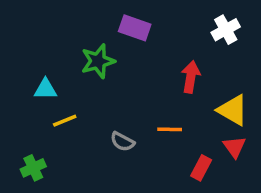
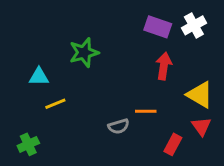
purple rectangle: (135, 28) -> (158, 27), moved
gray semicircle: (122, 142) -> (119, 126), moved, turned -45

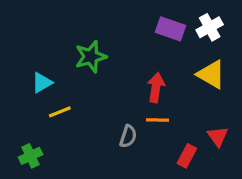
red arrow: (164, 66) -> (156, 88), moved
cyan triangle: (39, 77) -> (42, 83), turned -30
yellow triangle: (200, 95) -> (211, 74), moved
gray semicircle: (119, 126) -> (128, 136), turned -55

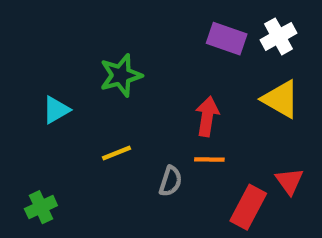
yellow line: (60, 112) -> (117, 153), moved
red rectangle: (187, 156) -> (248, 207), size x1.4

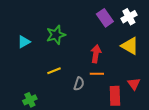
purple rectangle: (227, 39) -> (105, 18), turned 36
cyan triangle: (56, 110) -> (24, 42), moved
green cross: (41, 207) -> (30, 100), moved
red rectangle: (248, 207) -> (115, 96), turned -30

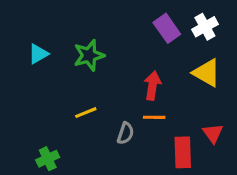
cyan triangle: (24, 42) -> (38, 54), moved

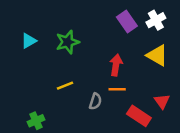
red rectangle: (183, 152) -> (139, 116), turned -55

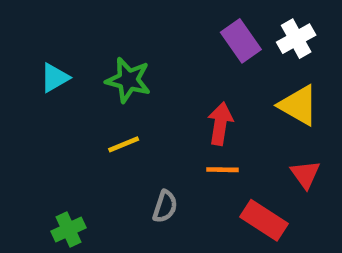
green star: (67, 42) -> (128, 80), turned 30
yellow line: (65, 86) -> (124, 144), moved
gray semicircle: (95, 101) -> (165, 206), moved
red triangle: (162, 101) -> (305, 174), moved

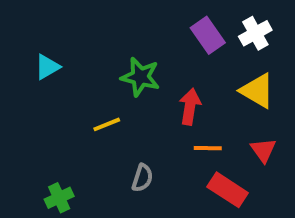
green star: (128, 80) -> (140, 77), moved
orange line: (223, 170) -> (208, 148), moved

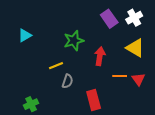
green star: (140, 77) -> (74, 41), turned -30
orange line: (208, 148) -> (120, 76), moved
gray semicircle: (142, 178) -> (68, 81), moved
red rectangle: (228, 190) -> (94, 100), moved, turned 42

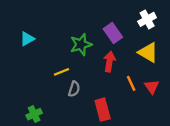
purple rectangle: (109, 19) -> (113, 33), moved
orange line: (120, 76) -> (131, 83), turned 64

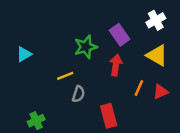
cyan triangle: (27, 39) -> (24, 54), moved
orange line: (131, 83) -> (139, 88), turned 49
red triangle: (152, 87) -> (161, 92), turned 42

